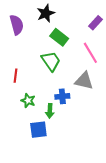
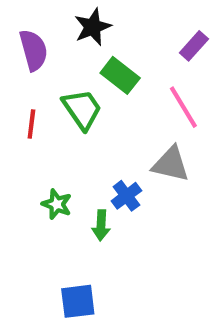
green trapezoid: (51, 61) -> (82, 109), moved
red line: (16, 76) -> (31, 124), moved
blue cross: (62, 96) -> (126, 196), turned -32
blue square: (38, 130) -> (78, 301), moved

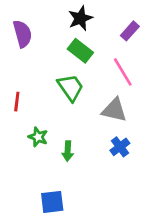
black star: (93, 27) -> (80, 18), moved
green trapezoid: (82, 109) -> (71, 87), moved
red line: (31, 124) -> (17, 102), moved
blue cross: (126, 196) -> (120, 147), moved

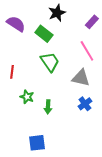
purple semicircle: (22, 34) -> (16, 24), turned -42
green rectangle: (80, 51) -> (44, 34), moved

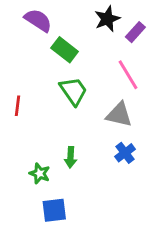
black star: (57, 13) -> (107, 19), moved
purple semicircle: (16, 24) -> (38, 20), moved
green star: (27, 97) -> (40, 173), moved

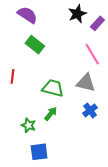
green rectangle: (65, 50) -> (35, 45), moved
green trapezoid: (73, 91) -> (53, 88), moved, turned -40
green arrow: (71, 157) -> (51, 114), turned -144

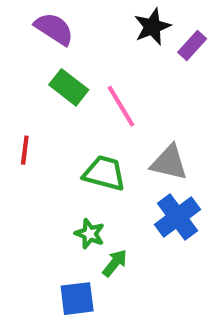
pink line: (92, 54) -> (121, 106), moved
blue cross: (90, 110) -> (178, 217), size x1.5
green arrow: (51, 114) -> (115, 263), moved
green star: (28, 125) -> (90, 234), moved

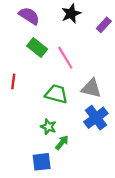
black star: (152, 27) -> (71, 14), moved

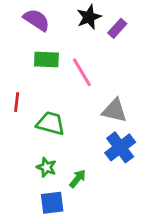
purple rectangle: (104, 25) -> (117, 28), moved
green rectangle: (37, 48) -> (46, 60), turned -36
green trapezoid: (56, 94) -> (51, 123), moved
green star: (48, 127) -> (46, 167), moved

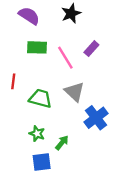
purple rectangle: (117, 28) -> (91, 49), moved
gray triangle: (114, 111) -> (74, 92), moved, turned 30

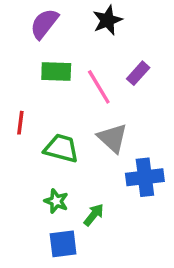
purple semicircle: (29, 16) -> (44, 24), turned -85
blue cross: (96, 118) -> (145, 177), turned 30

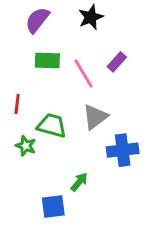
gray triangle: (113, 138) -> (95, 117), turned 40
green star: (56, 201) -> (26, 146), moved

